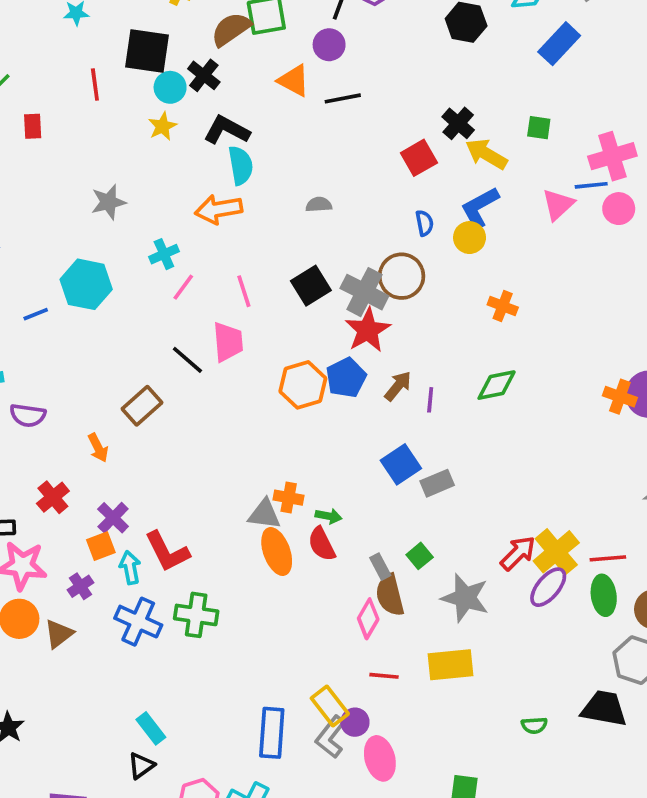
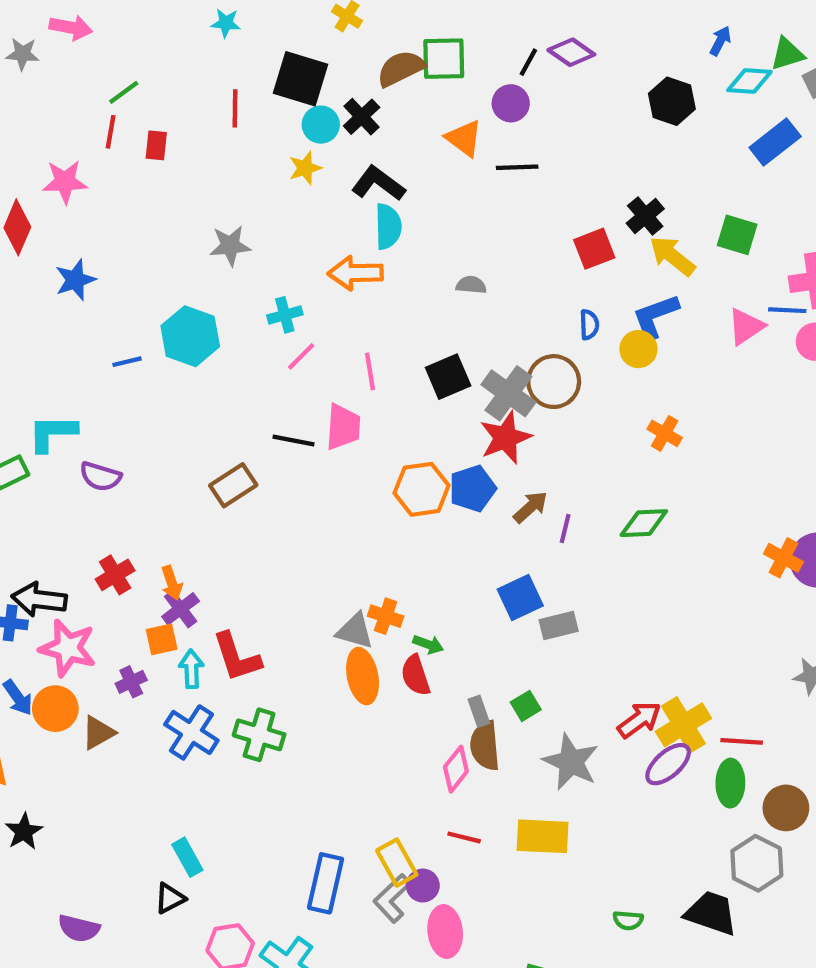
green square: (539, 128) -> (737, 235), size x1.4
black line: (187, 360) -> (293, 441), turned -39
orange arrow: (98, 448) -> (172, 583), moved

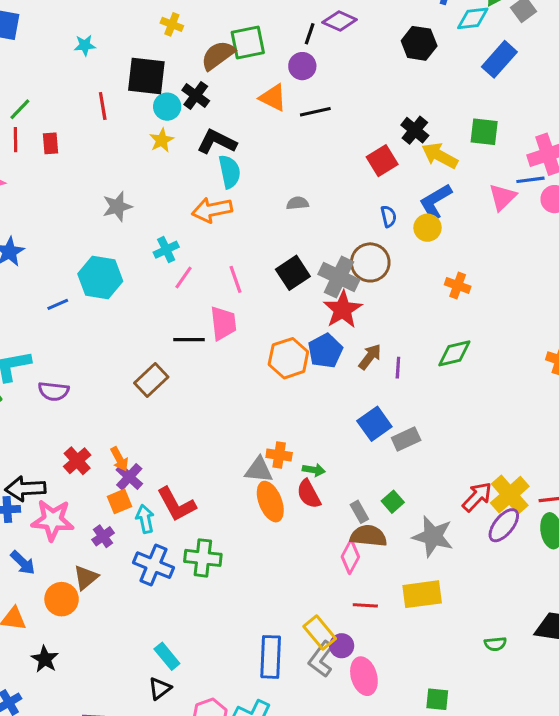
orange circle: (55, 709) -> (62, 599), moved
brown semicircle: (485, 746) -> (368, 536), turned 111

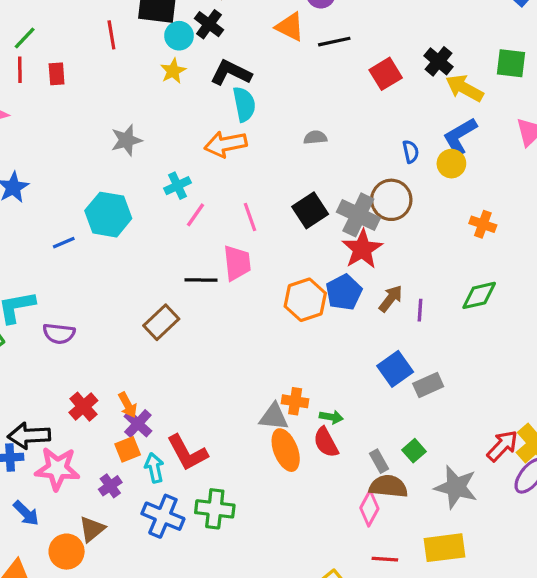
red square: (382, 161) -> (386, 74), moved

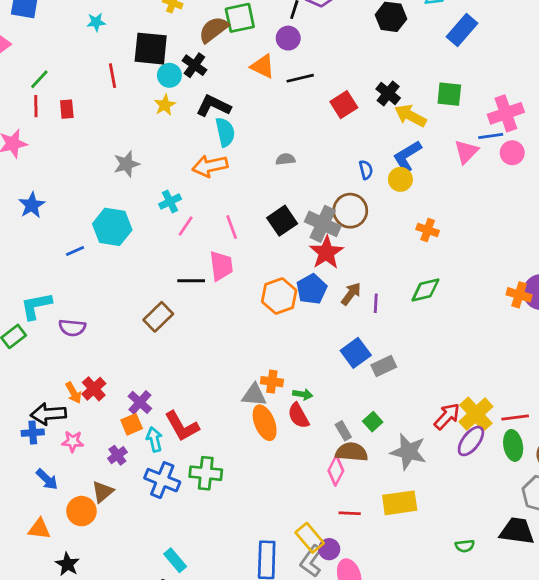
orange arrow: (128, 405) -> (73, 393), moved
pink star: (57, 469) -> (73, 441), size x0.6

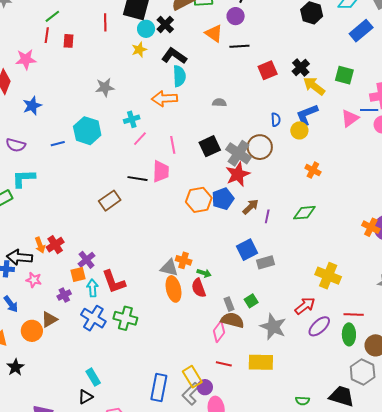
purple semicircle: (72, 328) -> (16, 145), moved
yellow cross: (476, 414) -> (328, 276), moved, turned -35

